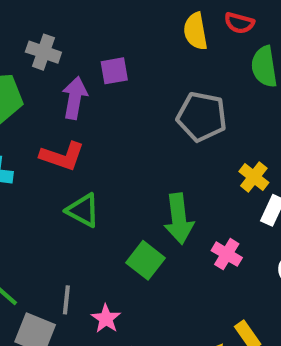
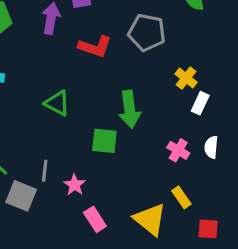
red L-shape: (62, 156) -> (95, 47), moved
pink cross: (227, 254) -> (178, 150), moved
green square: (146, 260) -> (104, 141), turned -32

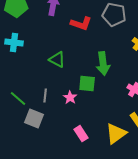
gray line: (45, 171) -> (45, 96), moved
pink star: (75, 185) -> (70, 98), moved
yellow triangle: (150, 219) -> (116, 134), turned 45

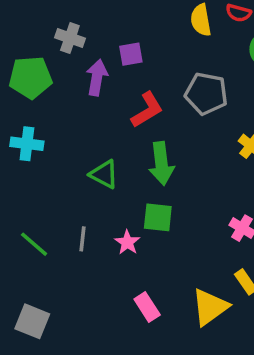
red L-shape: (81, 24) -> (147, 110), turned -50
green arrow: (103, 64) -> (161, 164), moved
gray square: (34, 119) -> (32, 321), moved

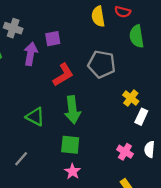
gray line: (82, 239) -> (21, 159), turned 35
pink star: (127, 242) -> (73, 172), moved

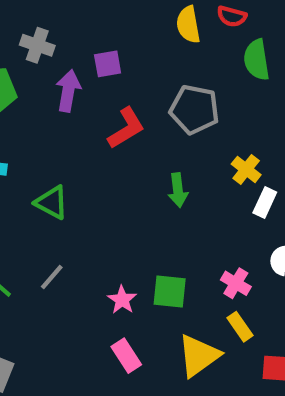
green arrow: (73, 110) -> (178, 190), moved, size x0.7
green triangle: (35, 117) -> (52, 203), moved
green square: (70, 145) -> (170, 292), moved
pink cross: (125, 152) -> (236, 283), moved
pink star: (73, 172) -> (122, 300), moved

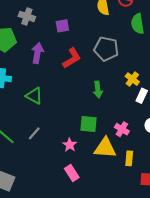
purple arrow: (68, 91) -> (37, 53), moved
pink cross: (236, 283) -> (122, 129), moved
green square: (170, 292) -> (88, 124), moved
yellow rectangle: (240, 327) -> (129, 158), turned 40
yellow triangle: (199, 356) -> (105, 148), moved, turned 40

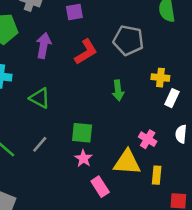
yellow cross: (132, 79) -> (160, 78), turned -32
green square: (88, 124) -> (82, 133), moved
pink rectangle: (72, 173) -> (100, 187), moved

